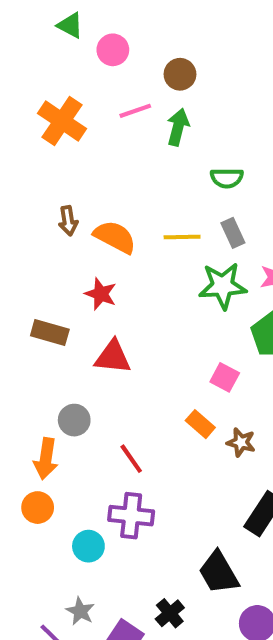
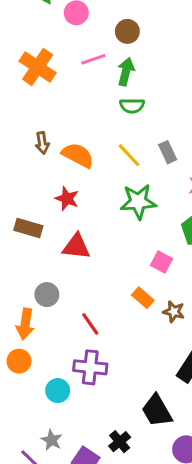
green semicircle: (227, 178) -> (132, 106), moved
yellow line: (182, 237) -> (129, 155), turned 48
green star: (223, 286) -> (138, 202), moved

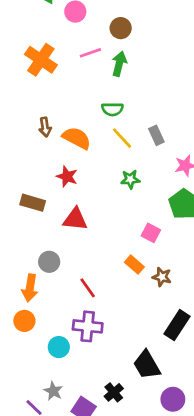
green semicircle: (132, 106) -> (112, 109), moved
green star: (138, 202) -> (130, 179), size x0.6

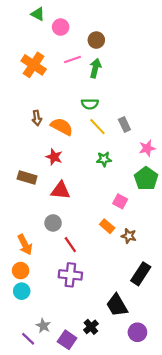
gray circle: (49, 262) -> (53, 223), moved
orange arrow: (30, 288) -> (25, 245), turned -36
cyan circle: (59, 347) -> (22, 291), moved

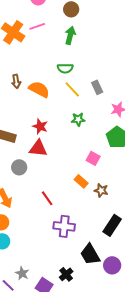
pink line: (73, 60) -> (37, 26), moved
red star: (54, 157) -> (40, 126), moved
gray circle: (53, 223) -> (19, 167), moved
purple cross: (70, 275) -> (64, 226), moved
purple circle: (137, 332) -> (112, 265), moved

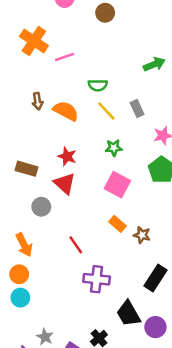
pink line: (37, 26) -> (65, 57), moved
green arrow: (70, 35) -> (154, 64), moved, turned 54
red triangle: (38, 148) -> (65, 183), turned 36
pink square: (93, 158) -> (117, 185), moved, size x1.5

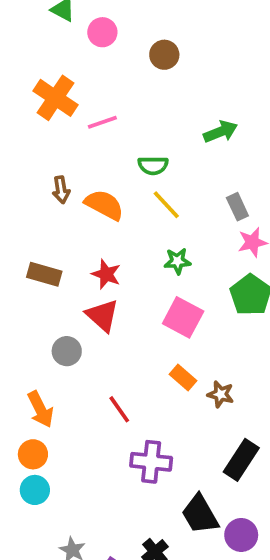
green arrow: (154, 64) -> (221, 132), moved
gray rectangle: (137, 109) -> (237, 207), moved
brown rectangle: (27, 169) -> (44, 274), moved

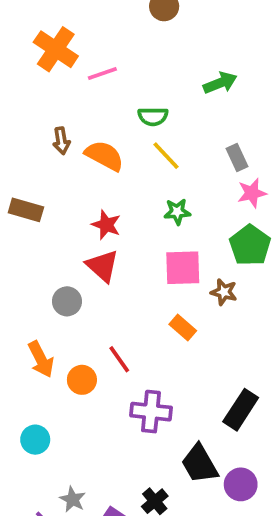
brown rectangle: (44, 274) -> (26, 210), moved
pink square: (183, 317) -> (183, 268), turned -30
brown star: (221, 394) -> (224, 292), moved
orange circle: (33, 454) -> (82, 380), moved

